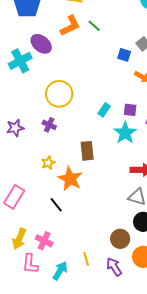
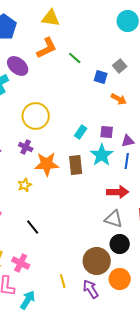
green line: (94, 26) -> (75, 58), moved
brown rectangle: (87, 151) -> (76, 165), moved
orange star: (70, 179) -> (47, 164), moved, turned -30
brown circle: (120, 239) -> (97, 261), size x1.4
cyan arrow: (60, 271) -> (28, 300), moved

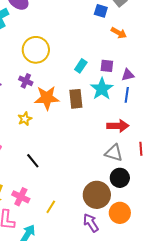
yellow line: (63, 281) -> (51, 207), moved, turned 48

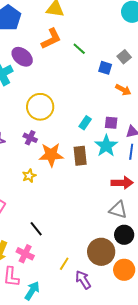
black line: (33, 161) -> (36, 229), moved
yellow line: (51, 207) -> (64, 264), moved
purple arrow: (91, 223) -> (83, 280), moved

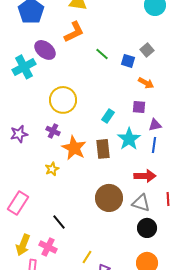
green line: (79, 49) -> (102, 54), moved
purple square: (111, 123) -> (139, 107), moved
orange star: (51, 155) -> (74, 148), turned 30
brown circle: (101, 252) -> (109, 198), moved

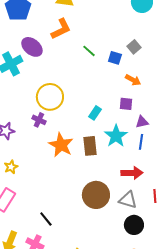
purple cross: (53, 131) -> (39, 120), moved
yellow star: (52, 169) -> (11, 167), moved

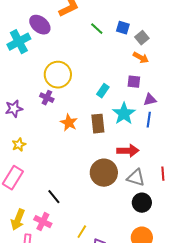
gray square: (134, 47) -> (142, 38), moved
blue square: (115, 58) -> (123, 28), moved
orange star: (61, 145) -> (69, 123), size x0.7
red arrow: (132, 173) -> (128, 151), moved

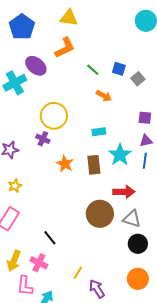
orange arrow: (141, 58) -> (104, 96), moved
purple square: (134, 82) -> (145, 118), moved
cyan rectangle: (103, 91) -> (99, 132), turned 48

